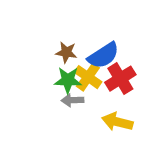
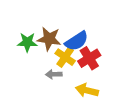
brown star: (66, 52) -> (49, 39), size x1.5
green star: (68, 80) -> (27, 42), moved

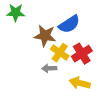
blue semicircle: (77, 41) -> (69, 24), moved
green star: (27, 42) -> (16, 13), moved

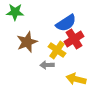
brown star: (45, 36) -> (27, 42), moved, turned -30
red cross: (82, 54) -> (74, 39), moved

